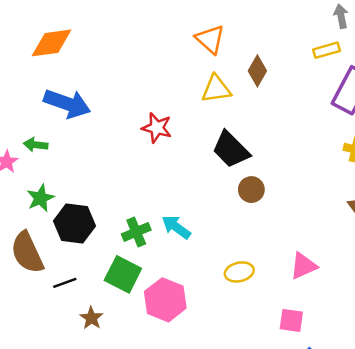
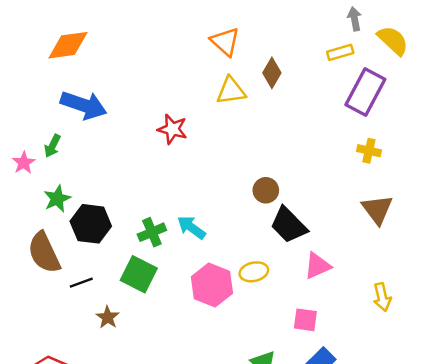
green arrow: (36, 145) -> (52, 146), turned -70
black trapezoid: (231, 150) -> (289, 225), moved
pink hexagon: (165, 300) -> (212, 285), moved

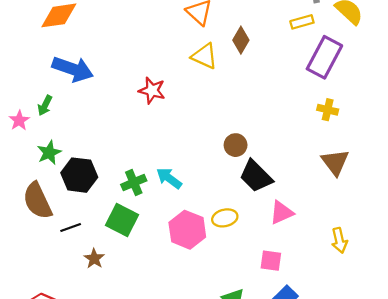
yellow triangle: (231, 91) -> (204, 56), turned 32

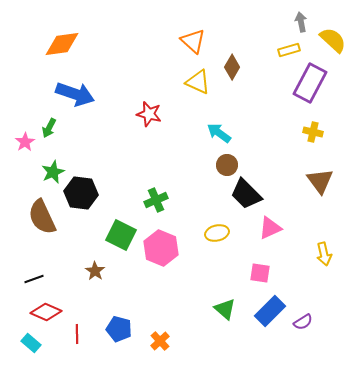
cyan arrow: (169, 178) -> (219, 133), moved
green cross: (134, 183) -> (156, 200), moved
black line: (71, 228) -> (34, 279), moved
pink hexagon: (187, 230) -> (161, 248), moved

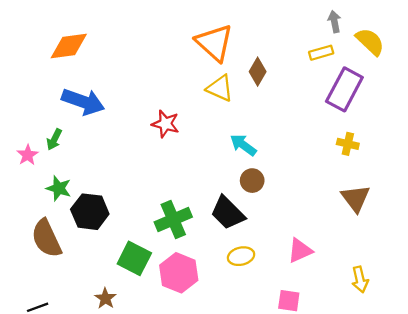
orange triangle: (193, 41) -> (214, 43), size x1.4
green star: (53, 172) -> (59, 188), turned -30
black trapezoid: (246, 194) -> (228, 213), moved
green cross: (156, 200) -> (173, 219), size x1.4

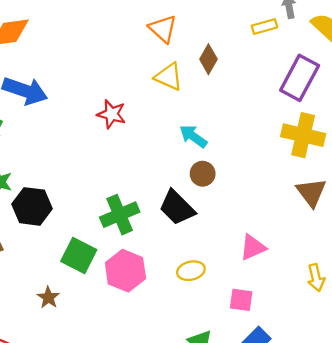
orange triangle: (214, 43) -> (163, 29), size x0.7
yellow rectangle: (321, 53) -> (265, 26), moved
yellow cross: (348, 144) -> (303, 135), size x1.8
yellow ellipse: (241, 256) -> (191, 271), moved

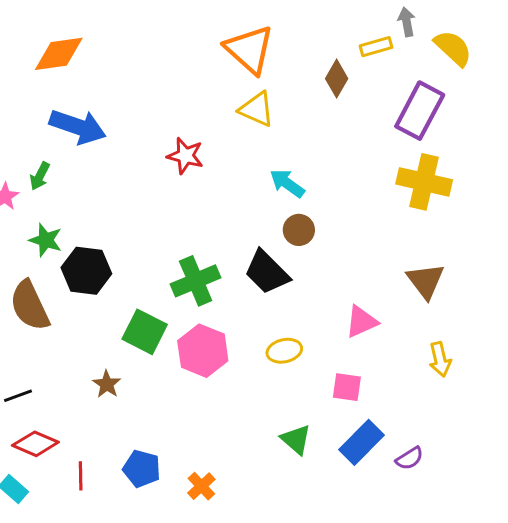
orange triangle: (163, 29) -> (249, 49), size x1.4
brown diamond: (208, 59) -> (337, 79), moved
brown triangle: (311, 192) -> (425, 281), moved

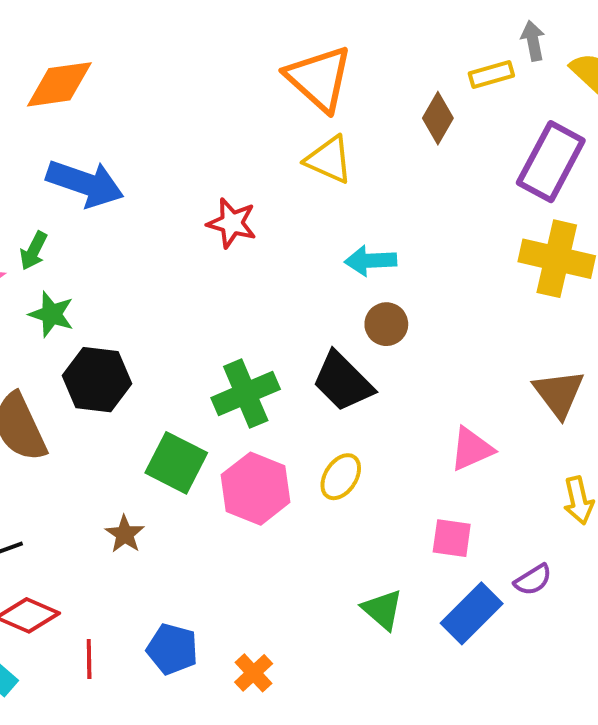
cyan arrow: (287, 183) -> (370, 261), turned -39
green star: (46, 240) -> (51, 314), moved
yellow ellipse: (284, 351) -> (341, 477), moved, turned -44
purple semicircle: (409, 458) -> (533, 580), moved

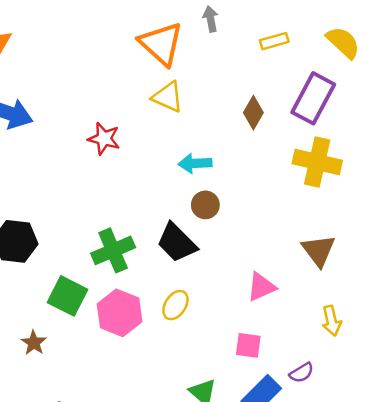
gray arrow: (533, 41) -> (211, 19), moved
brown diamond: (438, 118) -> (253, 113), moved

